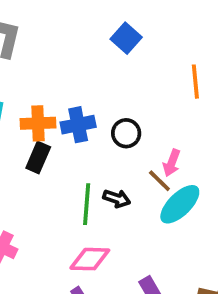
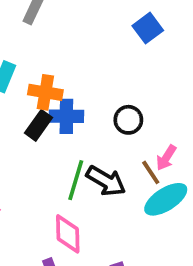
blue cross: (78, 125) -> (66, 116), moved
black arrow: (117, 199) -> (106, 181), size x1.5
pink diamond: (90, 259) -> (68, 234), turned 75

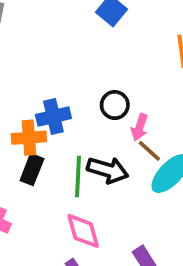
orange cross: (45, 92) -> (29, 138), moved
black rectangle: (39, 125) -> (32, 170), moved
pink arrow: (166, 158) -> (140, 127), moved

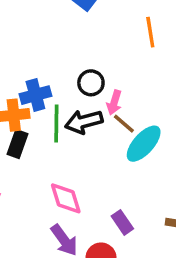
black arrow: (108, 170) -> (84, 122), moved, turned 150
green line: (78, 177) -> (56, 124), moved

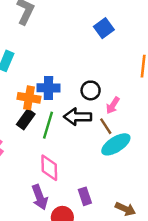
pink arrow: (114, 102) -> (113, 105), moved
green line: (56, 124) -> (48, 125), moved

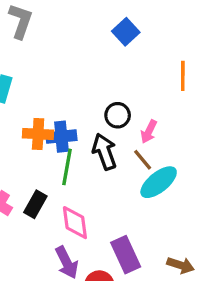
blue cross: (48, 88) -> (61, 137), moved
black arrow: (78, 117) -> (104, 152), turned 76
black rectangle: (26, 119) -> (35, 204), moved
purple rectangle: (85, 196) -> (126, 255), size x1.5

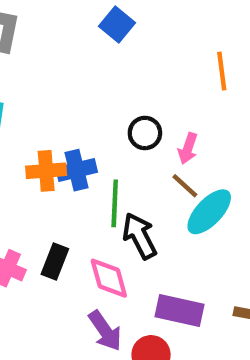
blue square: (126, 32) -> (117, 25), moved
black arrow: (104, 152) -> (140, 236), moved
green line: (67, 167) -> (115, 203), moved
purple rectangle: (126, 255) -> (179, 311), turned -45

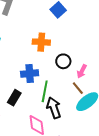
orange cross: (46, 171) -> (41, 42), moved
black rectangle: (55, 261) -> (14, 98), moved

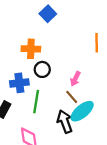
black circle: (63, 61) -> (42, 69), moved
black arrow: (54, 108) -> (65, 122), moved

